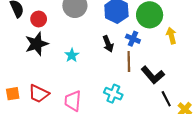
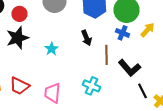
yellow arrow: (171, 36) -> (148, 30), turned 56
blue cross: (133, 39) -> (122, 33), moved

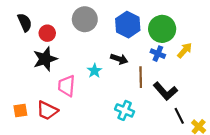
black arrow: (86, 38) -> (119, 59), turned -49
cyan star: (52, 49) -> (94, 71), moved
pink trapezoid: (52, 93) -> (67, 86), moved

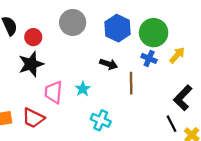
cyan star: (94, 71) -> (83, 89), moved
black L-shape: (165, 91) -> (183, 98), moved, turned 85
cyan cross: (125, 110) -> (101, 120), moved

